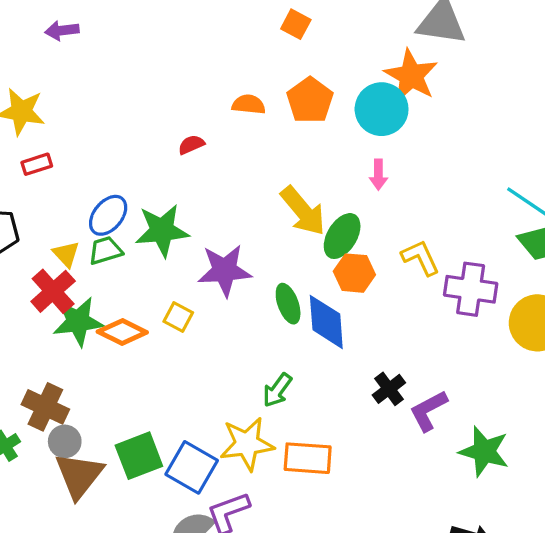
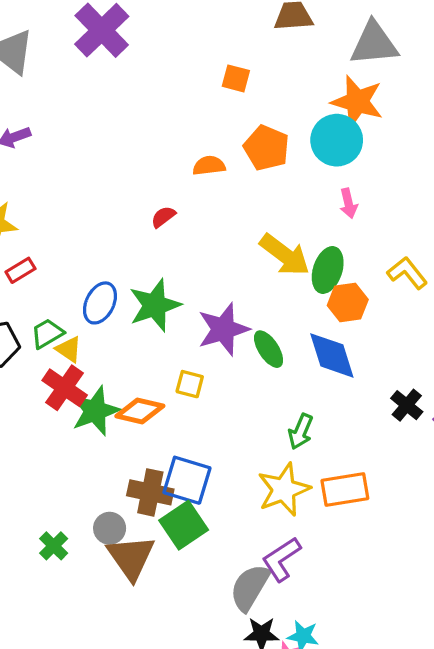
green trapezoid: (105, 250) -> (47, 334), moved
green ellipse: (288, 304) -> (269, 349), moved
brown cross: (45, 407) -> (150, 492), moved
blue square: (192, 467) -> (187, 480), moved

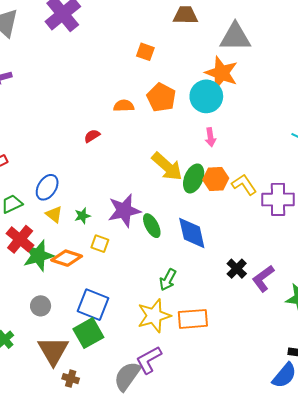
orange hexagon: (348, 303) -> (216, 179), moved
green star: (155, 305) -> (82, 216), moved, size x0.5
yellow triangle: (69, 349) -> (54, 214), moved
brown cross: (150, 492) -> (71, 379), moved, size x0.6
gray circle: (110, 528) -> (41, 306), moved

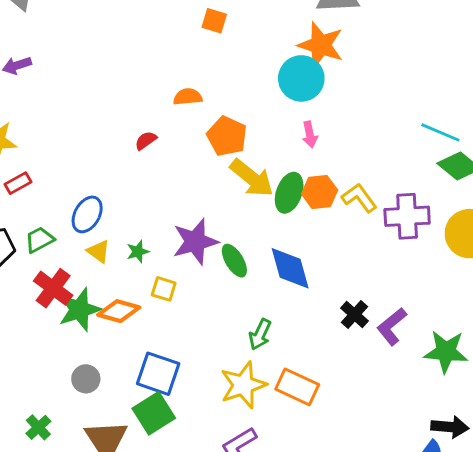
orange pentagon: (161, 97) -> (227, 136), moved
orange rectangle: (193, 319) -> (297, 387), turned 32

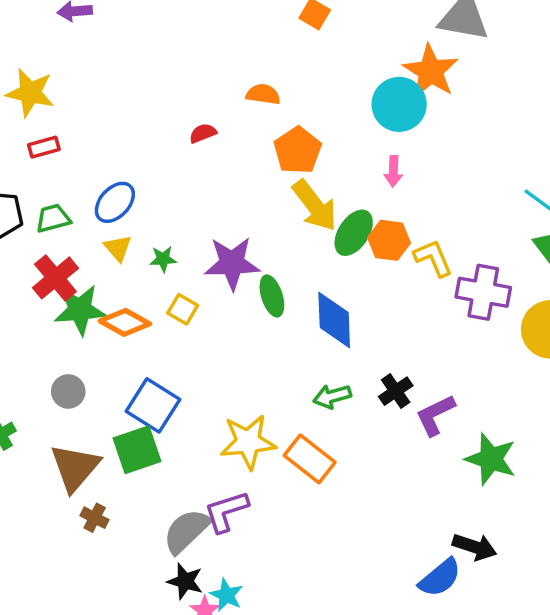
green arrow: (260, 334) -> (332, 396), moved, turned 36

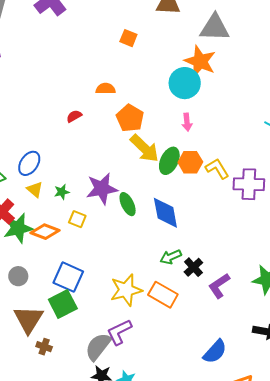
black cross: (396, 391) -> (193, 267), moved
purple L-shape: (435, 415) -> (219, 286), moved
blue semicircle: (440, 578) -> (215, 352), moved

